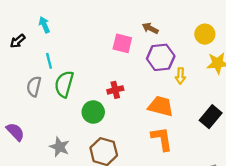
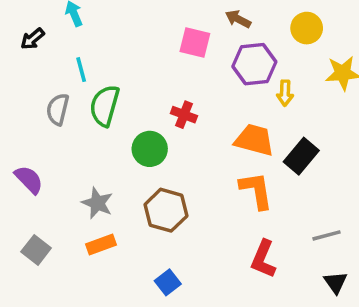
yellow circle: (205, 34) -> (307, 28), moved
red cross: (115, 90) -> (184, 115), turned 35
black rectangle: (211, 117) -> (301, 156), moved

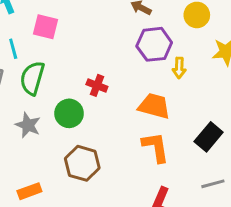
pink square: (195, 42) -> (46, 27), moved
black rectangle: (301, 156) -> (209, 137), moved
gray star: (97, 203) -> (28, 125), moved

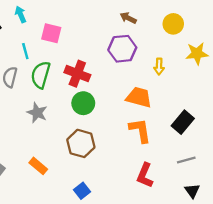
purple hexagon: (154, 44) -> (122, 49), moved
red cross: (97, 85) -> (77, 74), moved, size x1.5
green circle: (69, 113) -> (83, 103), moved
orange rectangle: (29, 191) -> (38, 166), turned 60

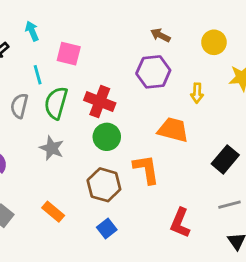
orange L-shape: (140, 130) -> (146, 169), moved
blue square: (82, 191) -> (107, 229), moved

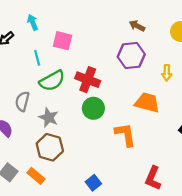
green semicircle: (56, 103) -> (52, 81), turned -135
gray semicircle: (19, 106) -> (22, 101), moved
brown hexagon: (104, 185) -> (50, 147), moved
orange rectangle: (53, 212) -> (36, 176), moved

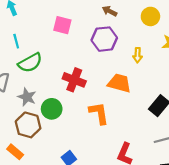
pink square: (62, 41) -> (62, 25), moved
red cross: (88, 80) -> (74, 80), moved
green circle: (93, 108) -> (52, 109), moved

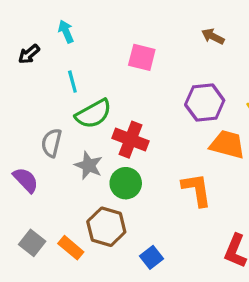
purple hexagon: (104, 39) -> (205, 103), moved
red cross: (74, 80) -> (131, 140), moved
brown hexagon: (28, 125) -> (106, 227), moved

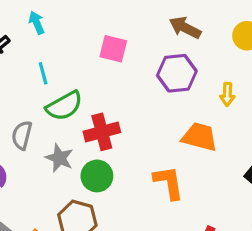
brown arrow: (213, 36) -> (185, 28), size x1.4
purple hexagon: (205, 103) -> (177, 73), moved
red cross: (131, 140) -> (102, 132), turned -36

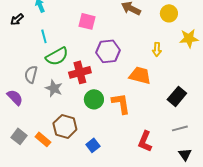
purple hexagon: (177, 73) -> (108, 51), moved
green circle: (97, 176) -> (94, 99), moved

